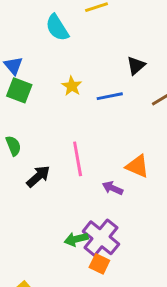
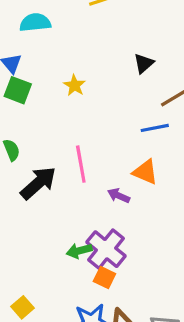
cyan semicircle: (57, 28) -> (35, 22), moved, turned 116
blue line: (110, 96) -> (155, 128), moved
black arrow: (38, 176) -> (38, 183), size x1.4

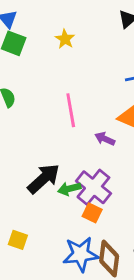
black arrow: (38, 183) -> (44, 179), moved
yellow square: (23, 307) -> (18, 240), turned -30

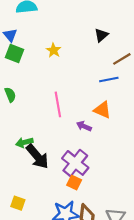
black arrow: (44, 179) -> (37, 156), turned 92
green arrow: (69, 189) -> (24, 142), moved

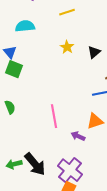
yellow star: (54, 50) -> (67, 47), moved
orange triangle: (102, 110) -> (95, 121), turned -42
green arrow: (24, 142) -> (14, 164), moved

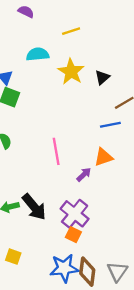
cyan semicircle: (25, 26) -> (38, 54), moved
yellow star: (67, 47) -> (71, 72), size x1.6
purple arrow: (78, 136) -> (84, 175), turned 112

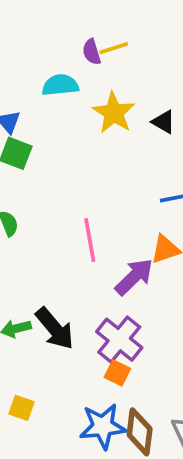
purple semicircle: (26, 12) -> (92, 52), moved, turned -133
black triangle: (102, 77) -> (164, 122), turned -49
purple arrow: (84, 175) -> (134, 277), size x1.6

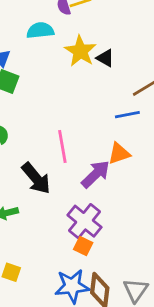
black triangle: (164, 122) -> (105, 58), moved
black arrow: (55, 329) -> (36, 178), moved

